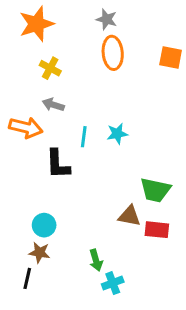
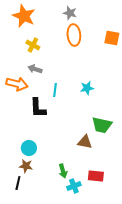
orange star: (36, 24) -> (24, 16), turned -30
cyan star: (117, 134) -> (87, 88), moved
red rectangle: (157, 230) -> (96, 176), moved

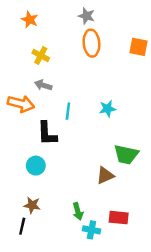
orange star: (24, 16) -> (30, 20), size x0.6
brown triangle: (85, 142) -> (105, 175), turned -35
cyan circle: (29, 148) -> (36, 166), moved
cyan cross: (74, 186) -> (91, 230), turned 32

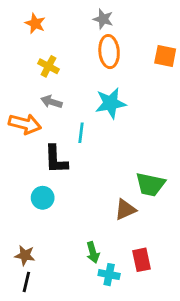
cyan star: (108, 109) -> (111, 103), moved, size x1.5
brown star: (32, 205) -> (25, 255), moved
red rectangle: (119, 218) -> (142, 260), turned 72
black line: (22, 226) -> (26, 282), moved

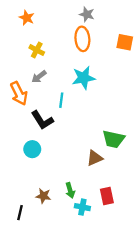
gray star: (103, 19) -> (87, 14), moved
gray arrow: (51, 102) -> (39, 77), turned -56
orange arrow: (25, 124) -> (19, 93), turned 50
black L-shape: (56, 159) -> (42, 120), turned -30
brown star: (25, 255) -> (43, 196), moved

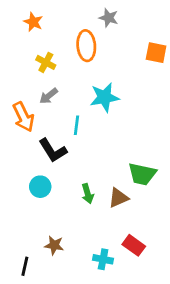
orange ellipse: (82, 39) -> (86, 46), moved
green arrow: (70, 190) -> (88, 194), moved
red rectangle: (107, 196) -> (134, 245), turned -42

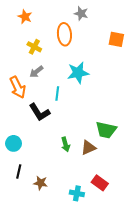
cyan circle: (40, 187) -> (14, 143), moved
black line: (25, 266) -> (19, 171), moved

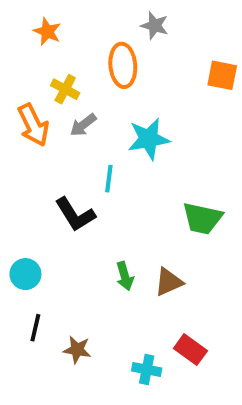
gray arrow: (36, 72) -> (83, 125), moved
orange arrow: (18, 87) -> (33, 125), moved
green trapezoid: (106, 130) -> (202, 218), moved

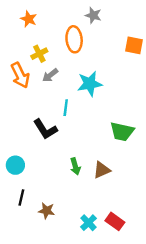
yellow cross: (65, 89) -> (39, 54), turned 35
red rectangle: (190, 350) -> (115, 221), moved
cyan cross: (147, 369) -> (88, 223), turned 35

